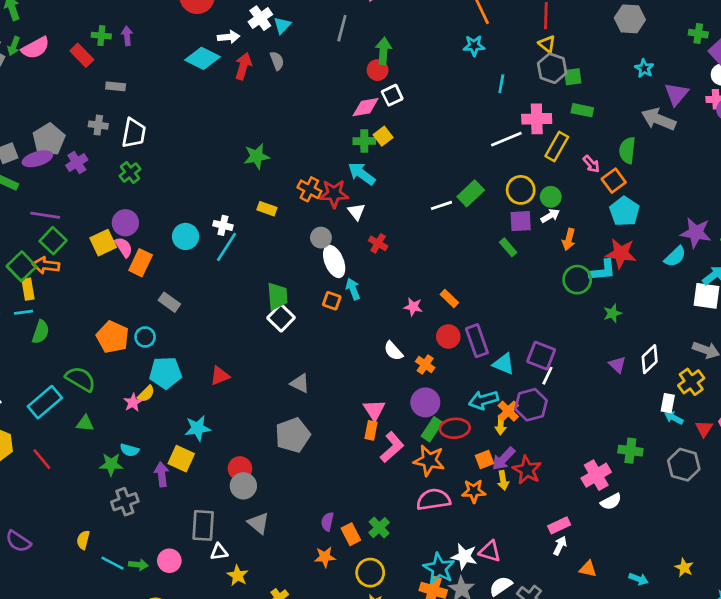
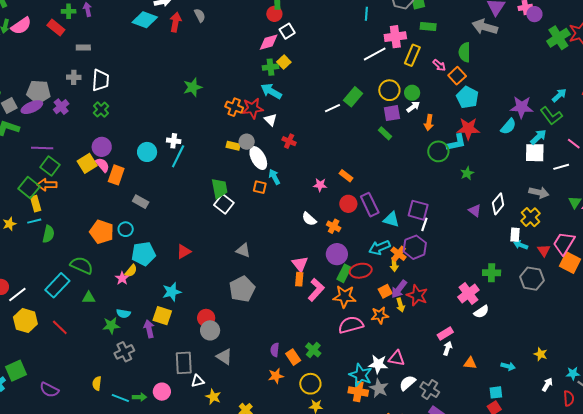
gray pentagon: (49, 139) -> (39, 92), turned -30
yellow rectangle: (267, 209) -> (233, 146), moved

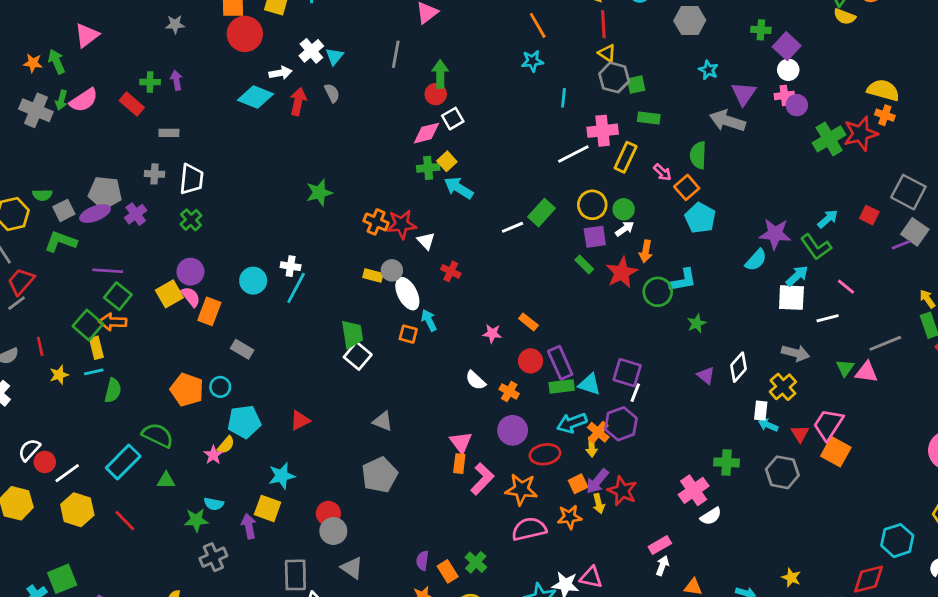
cyan arrow: (271, 91) -> (459, 188), moved
red star: (468, 129) -> (622, 273), moved, turned -30
green rectangle: (344, 273) -> (562, 386), moved, turned 54

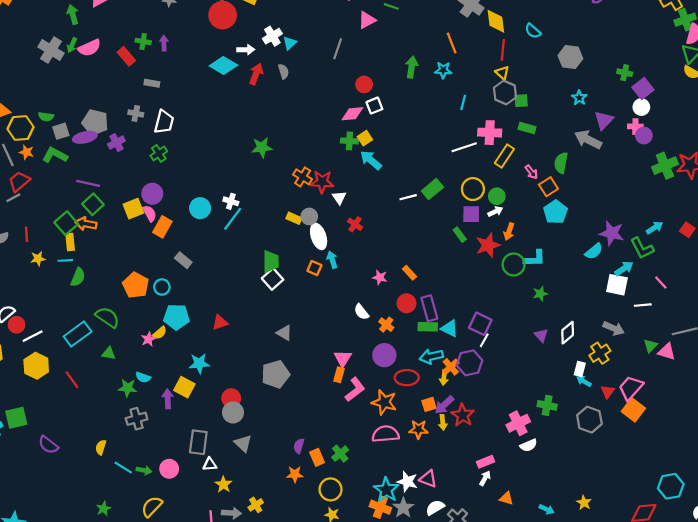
orange star: (33, 63) -> (26, 152), moved
green arrow: (440, 74) -> (412, 67), moved

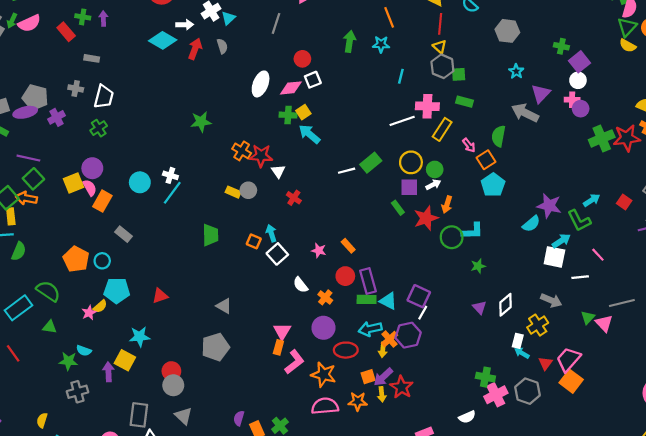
white ellipse: (319, 236) -> (261, 84), moved, turned 40
white square: (273, 279) -> (277, 254), moved
pink triangle: (667, 352) -> (604, 323), turned 30
pink cross: (518, 423) -> (496, 395), moved

